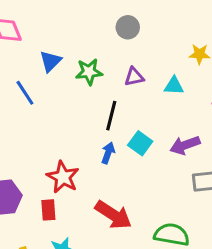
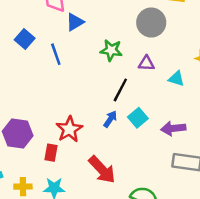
gray circle: (128, 27) -> (151, 23), size x1.5
blue triangle: (50, 61) -> (75, 22), moved

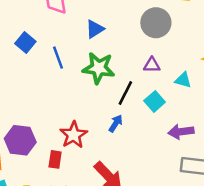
blue triangle: (75, 22) -> (95, 29), moved
green star: (111, 50) -> (99, 68), moved, size x1.4
cyan square: (138, 118) -> (155, 101), moved

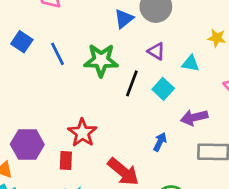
blue triangle: (95, 29) -> (124, 19), moved
purple triangle: (152, 65) -> (156, 51), turned 36
blue arrow: (116, 123) -> (160, 142), moved

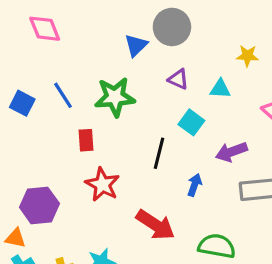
blue square: (22, 42) -> (22, 103), moved
black line: (132, 83) -> (159, 153), moved
red rectangle: (66, 161) -> (86, 140), moved

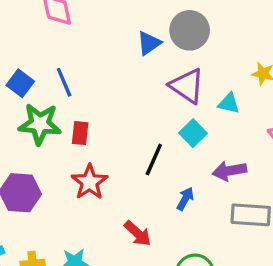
purple triangle: (178, 79) -> (187, 86), size x1.6
green star: (115, 97) -> (40, 124), moved
red arrow: (155, 225) -> (138, 233), size x0.7

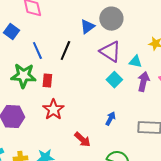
blue square: (20, 83) -> (11, 32), moved
black line: (154, 159) -> (65, 51), moved
purple arrow: (229, 171) -> (143, 82), moved, turned 114

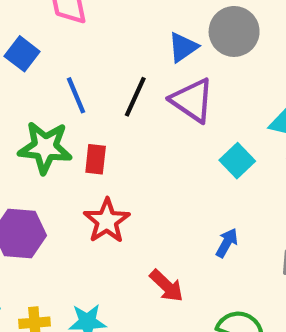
purple triangle: (110, 52) -> (192, 100), moved

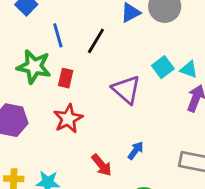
purple triangle: (192, 100) -> (126, 90), moved
cyan square: (237, 161) -> (163, 67), moved
blue arrow: (227, 243) -> (136, 151), moved

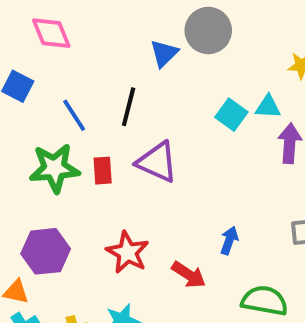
purple triangle: (126, 90) -> (157, 162), moved
red star: (68, 119) -> (127, 252), moved

